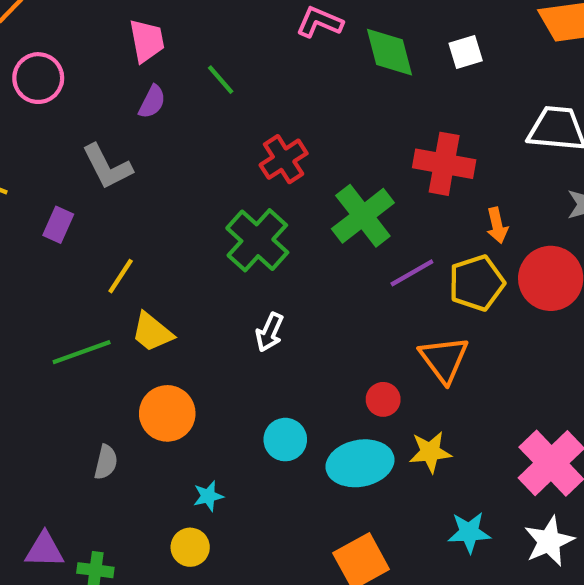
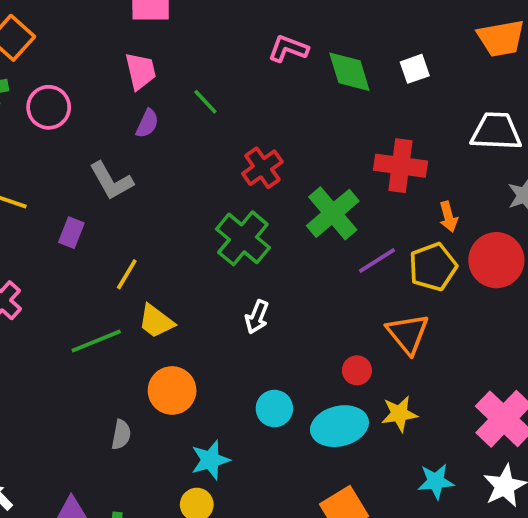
cyan star: (208, 496) -> (210, 460), size x1.5

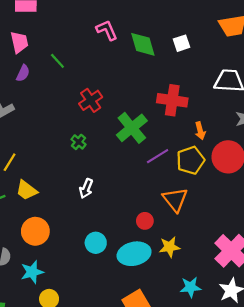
pink L-shape: (288, 49) -> (107, 30), turned 45
green cross: (243, 238) -> (79, 142), size x0.5
cyan star: (210, 460) -> (32, 272), moved

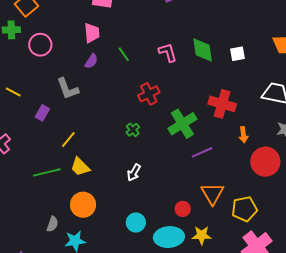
pink L-shape: (107, 30) -> (168, 52), moved
yellow pentagon: (191, 160) -> (244, 209), moved

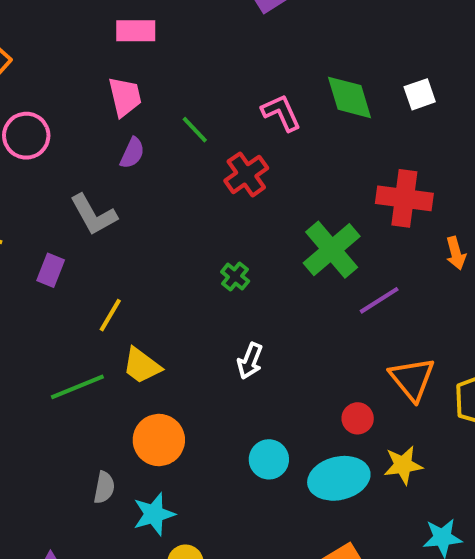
red cross: (149, 94) -> (246, 174), moved

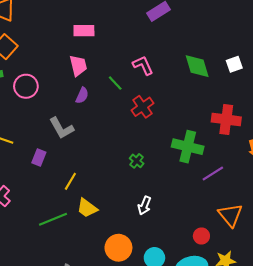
pink L-shape: (281, 113) -> (143, 65), moved
green cross: (332, 250) -> (188, 147), turned -36
orange circle: (159, 440) -> (118, 248), moved

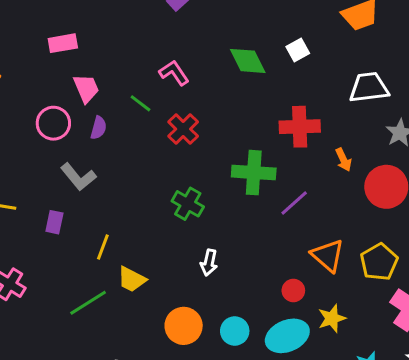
pink rectangle: (84, 31) -> (63, 43), moved
pink circle: (26, 86) -> (53, 123), moved
green cross: (137, 161) -> (188, 204), size x1.5

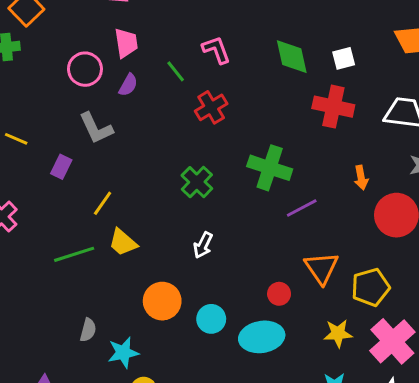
red cross: (300, 127) -> (333, 107), moved
yellow star: (332, 318) -> (338, 333), moved

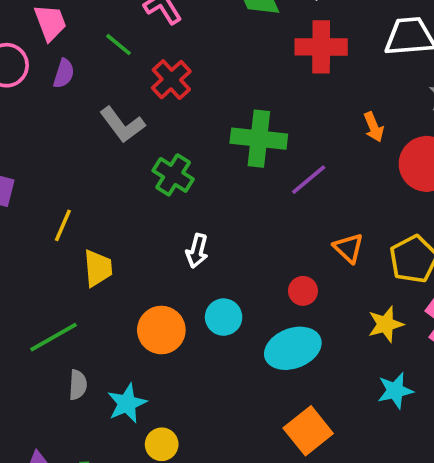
gray L-shape: (96, 128) -> (122, 125), moved
yellow trapezoid: (123, 242) -> (98, 268), turned -124
green line: (74, 254) -> (53, 337), moved
orange triangle: (322, 268) -> (349, 248), size x0.7
cyan circle: (211, 319) -> (224, 317), moved

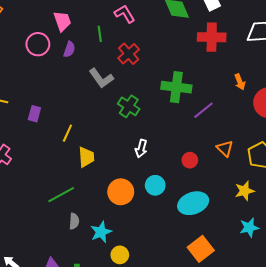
green line: (118, 45) -> (100, 34), turned 42
red circle: (303, 291) -> (190, 160), moved

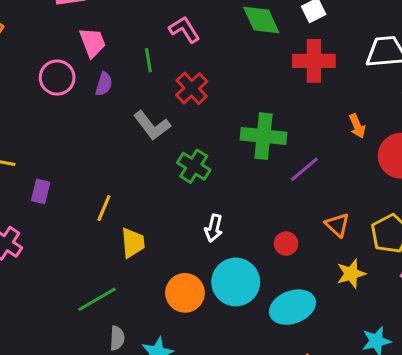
purple rectangle: (34, 114) -> (41, 191), moved
cyan circle: (155, 185) -> (236, 282), size x1.6
yellow star: (245, 191) -> (351, 274), moved

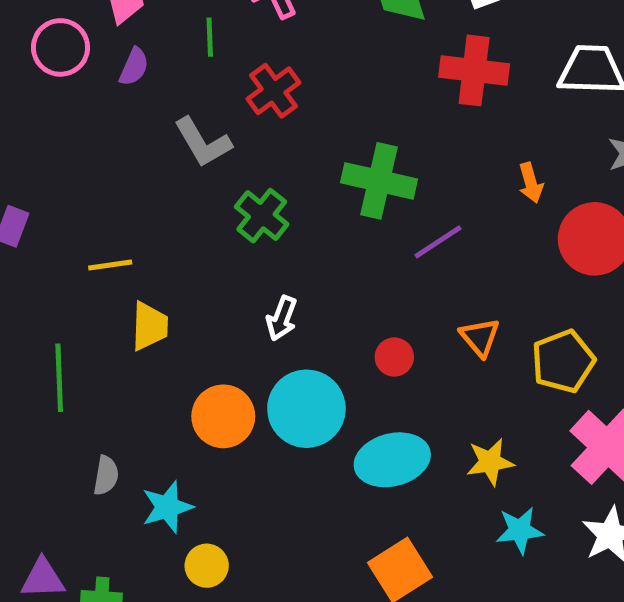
yellow line: (104, 208) -> (110, 265), turned 52
yellow star: (351, 274) -> (490, 462), moved
green line: (97, 299) -> (59, 378), moved, turned -69

